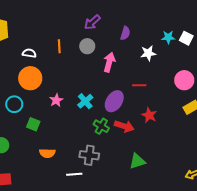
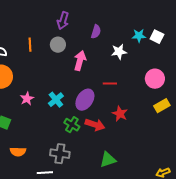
purple arrow: (92, 22) -> (63, 21), turned -30

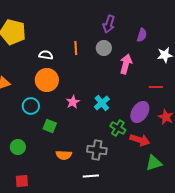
purple ellipse: (85, 100) -> (140, 112), moved
red arrow: (95, 125) -> (140, 140), moved
gray cross: (60, 154) -> (97, 150), moved

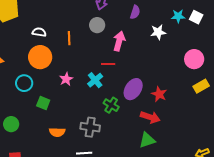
orange line: (76, 48) -> (69, 38), moved
red line: (156, 87) -> (108, 64), moved
red arrow: (140, 140) -> (150, 117), moved

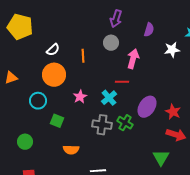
white semicircle: (39, 32) -> (53, 50), turned 128
red arrow: (150, 117) -> (176, 135), moved
gray cross: (90, 127) -> (102, 125), moved
green triangle: (147, 140) -> (161, 158), turned -42

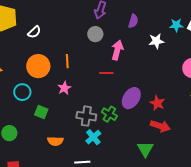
white semicircle: (53, 50) -> (34, 32), moved
orange line: (83, 56) -> (67, 61), moved
cyan cross: (109, 98) -> (93, 137), moved

